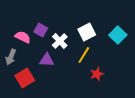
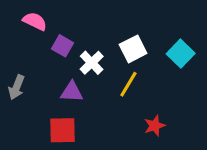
pink semicircle: (23, 37) -> (35, 21), moved
red star: (97, 74) -> (155, 126), moved
red square: (25, 78) -> (62, 130), moved, turned 30

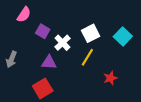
pink semicircle: (35, 21) -> (24, 15), turned 98
red star: (155, 126) -> (110, 78), moved
red square: (62, 130) -> (43, 88), turned -30

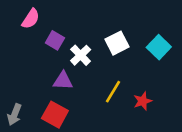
yellow line: (87, 57) -> (113, 92), moved
gray arrow: (11, 59) -> (14, 115), moved
red square: (43, 88) -> (55, 115), turned -30

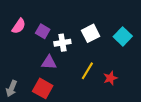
pink semicircle: (31, 19) -> (19, 26), moved
white cross: (81, 55) -> (62, 43), turned 35

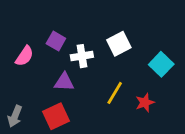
pink semicircle: (19, 26) -> (24, 56), moved
cyan square: (123, 36) -> (161, 64), moved
red square: (43, 88) -> (56, 116), turned 36

